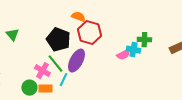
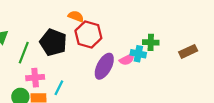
purple ellipse: (76, 61) -> (104, 66), moved
green line: (55, 64) -> (24, 53), moved, turned 60
pink cross: (42, 71) -> (35, 78), turned -35

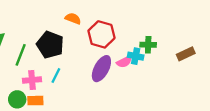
red hexagon: (88, 34) -> (101, 34), moved
cyan line: (59, 88) -> (56, 75), moved

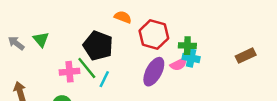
green cross: (148, 45) -> (187, 46), moved
green line: (21, 55) -> (87, 68), moved, turned -60
pink cross: (32, 80) -> (69, 72), moved

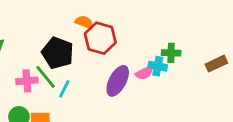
red hexagon: (154, 34) -> (100, 38), moved
green cross: (187, 46) -> (171, 53), moved

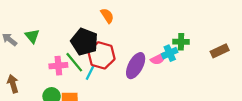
orange semicircle: (84, 22) -> (107, 16), turned 35
red hexagon: (100, 38) -> (102, 55), moved
cyan cross: (158, 66) -> (170, 53), turned -35

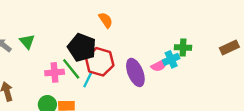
brown rectangle: (220, 51) -> (229, 47), moved
purple ellipse: (136, 66) -> (135, 72), turned -50

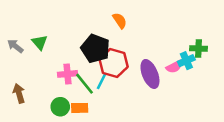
green line: (71, 69) -> (84, 84), moved

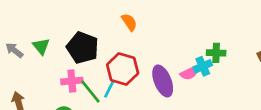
black pentagon: (95, 49) -> (83, 48), moved

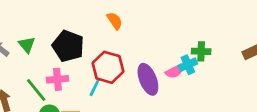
green line: (91, 92) -> (36, 90), moved

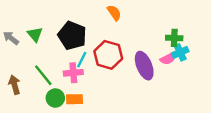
green cross: (201, 51) -> (174, 38), moved
pink cross: (57, 79) -> (73, 73), moved
cyan line: (95, 87) -> (82, 60), moved

